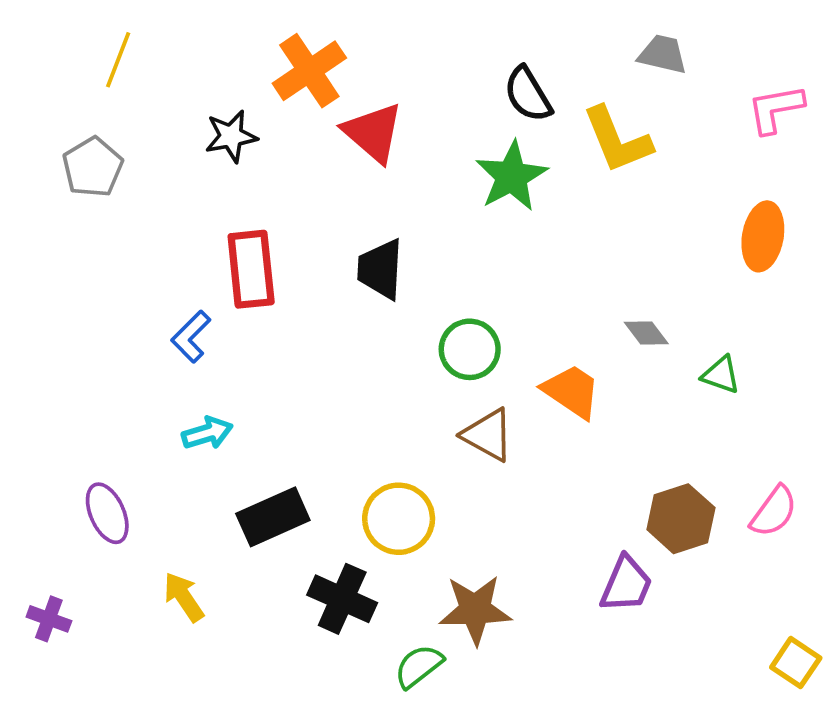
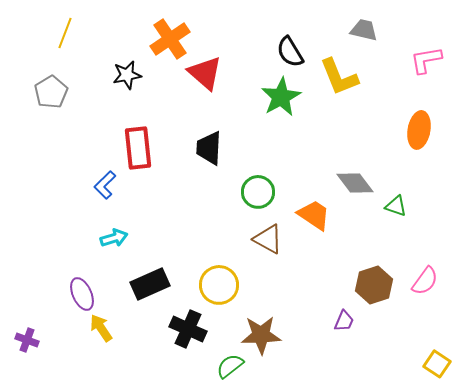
gray diamond: (646, 333) -> (355, 183), size x1.5
purple ellipse: (107, 513) -> (82, 294), moved
purple trapezoid: (626, 584) -> (344, 321), size x0.7

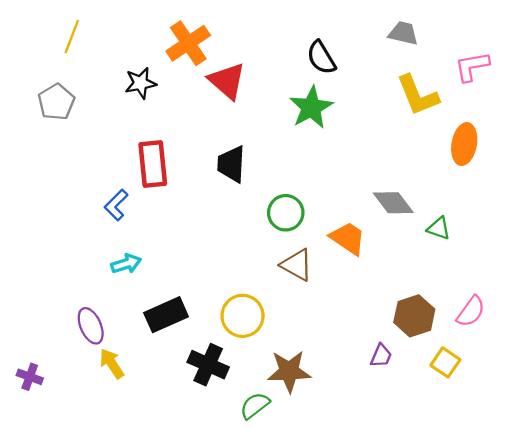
yellow L-shape: (339, 77) -> (418, 95), moved
yellow square: (437, 364) -> (445, 362), moved

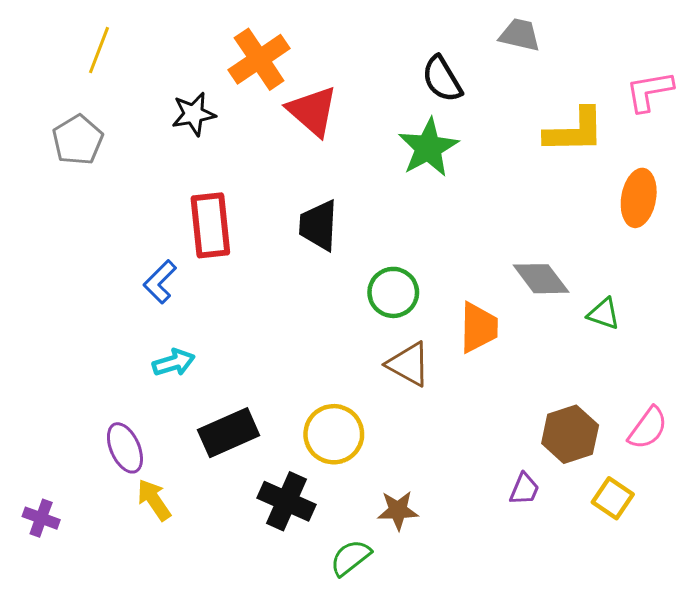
gray trapezoid: (403, 33) -> (520, 35), moved
yellow L-shape: (418, 95) -> (575, 131), turned -69
orange trapezoid: (348, 238) -> (479, 327), turned 57
brown star: (289, 371) -> (398, 510), size x0.7

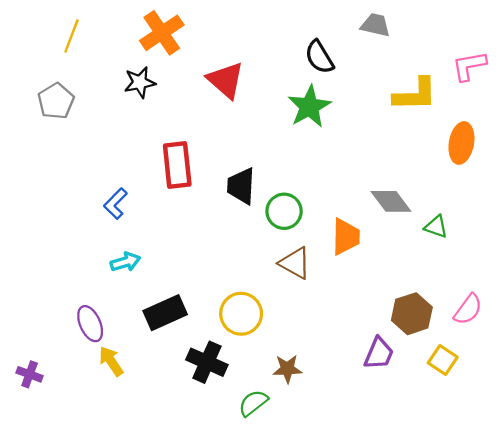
orange cross: (259, 59) -> (162, 33), moved
red rectangle: (210, 225) -> (177, 165), moved
black trapezoid: (319, 225) -> (241, 186), moved
purple trapezoid: (524, 489) -> (379, 353), size x1.4

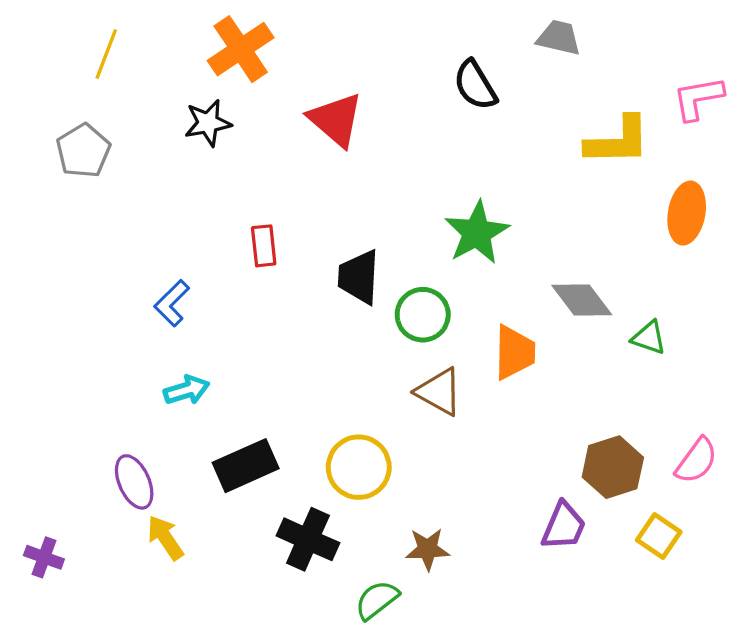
green star: (309, 107) -> (477, 233), moved
red rectangle: (177, 165) -> (264, 246), size x0.6

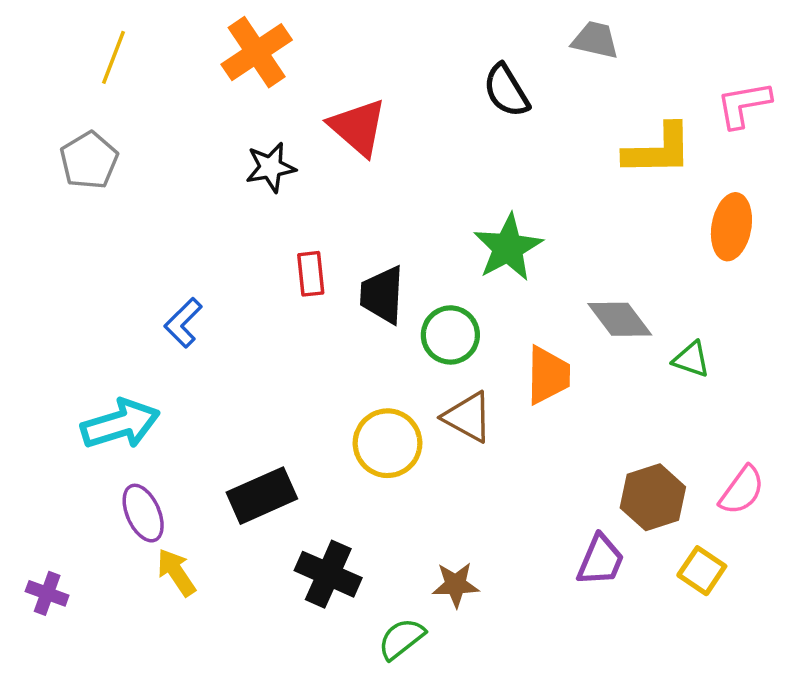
black star: (208, 123) -> (271, 167), moved
red rectangle: (264, 246) -> (311, 274), moved
cyan arrow: (187, 390) -> (120, 424), moved, size x1.6
yellow circle: (359, 467) -> (388, 443), moved

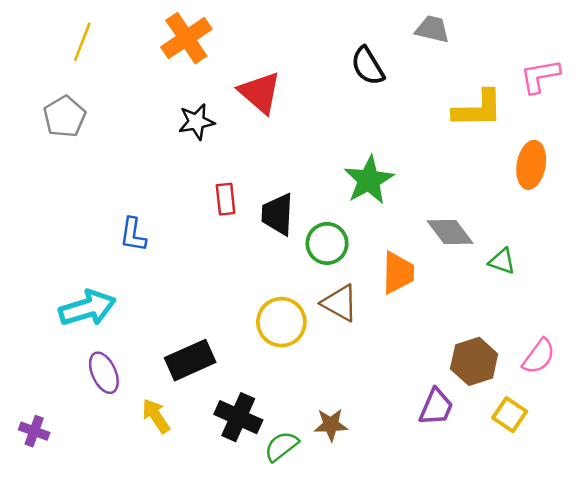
blue L-shape: (183, 323) -> (133, 235), turned -36
yellow arrow: (176, 572) -> (156, 416), moved
green semicircle: (401, 639) -> (281, 446), moved

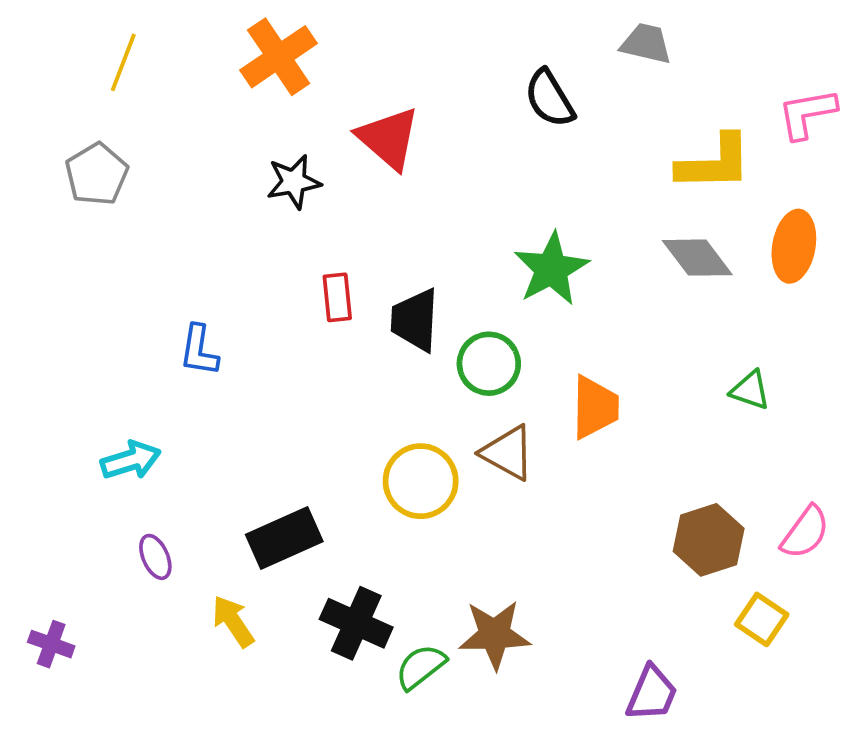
gray diamond: (450, 232) -> (697, 258), moved
cyan arrow: (87, 308) -> (131, 460), size x0.7
purple ellipse: (104, 373) -> (155, 557), size x0.7
purple trapezoid: (436, 407) -> (652, 693), moved
brown star: (331, 425) -> (495, 635), size x1.4

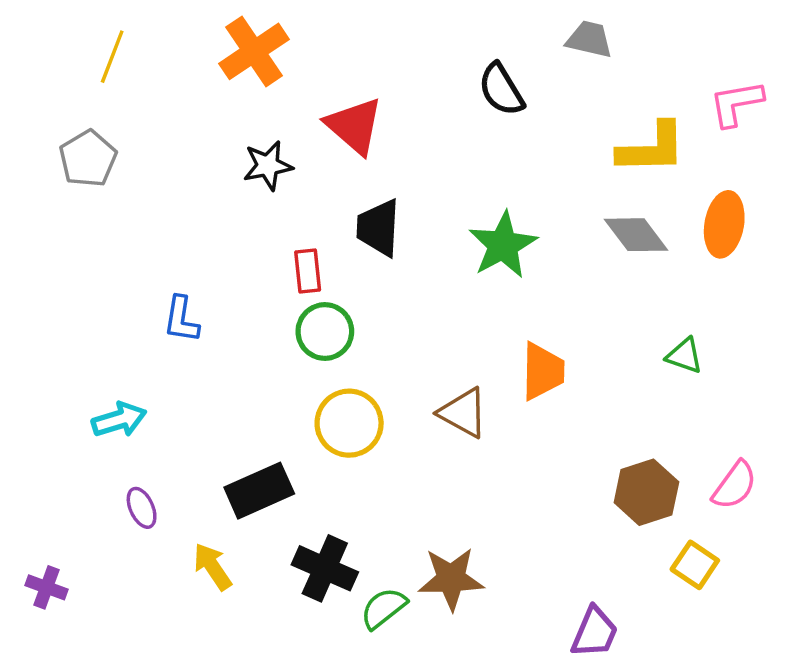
black trapezoid: (415, 320) -> (378, 228), moved
green circle: (489, 364) -> (325, 332), moved
yellow circle: (421, 481) -> (349, 423), moved

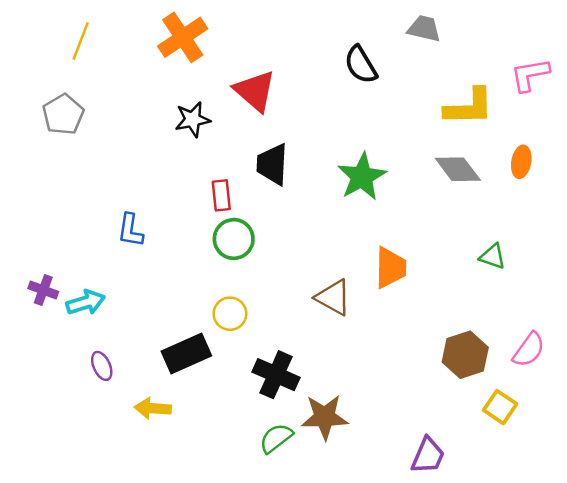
orange ellipse: (724, 224) -> (521, 162), size x0.7
yellow circle: (349, 423) -> (230, 314), moved, size x0.7
yellow arrow: (212, 567) -> (153, 408), turned -52
black cross: (325, 568) -> (276, 375), moved
purple cross: (47, 587) -> (43, 290), moved

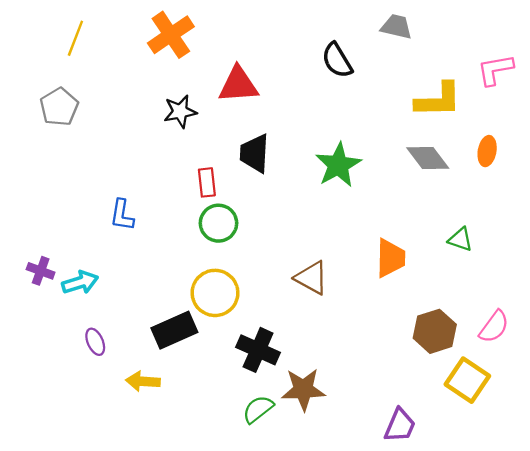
red triangle: (255, 91) -> (238, 85), turned -45
orange trapezoid: (391, 268) -> (391, 258), moved
yellow circle: (230, 314) -> (215, 293), size x1.5
yellow square: (500, 407) -> (467, 380), size x1.4

